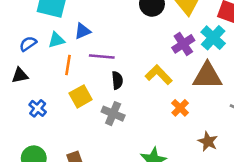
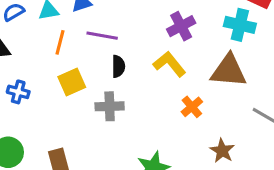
cyan cross: (213, 38) -> (240, 25), turned -35
purple cross: (183, 44) -> (181, 26), moved
blue cross: (38, 108) -> (18, 92), turned -30
gray cross: (113, 114) -> (110, 106), turned -30

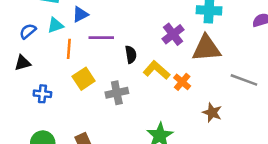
purple cross: (181, 26) -> (173, 34), moved
yellow L-shape: (169, 64) -> (157, 70), moved
black semicircle: (118, 66) -> (131, 54), moved

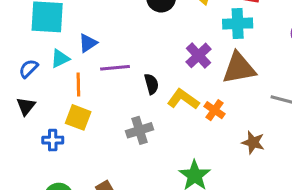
black triangle: (23, 63) -> (26, 106), turned -30
yellow square: (84, 79) -> (78, 117), moved, turned -30

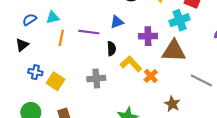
cyan cross: (238, 24) -> (180, 20), turned -30
blue triangle: (88, 43) -> (117, 22), moved
purple cross: (198, 55) -> (148, 36), turned 30
yellow square: (78, 117) -> (55, 81), moved

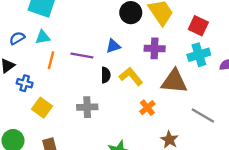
cyan cross: (180, 20) -> (199, 55), moved
purple cross: (148, 36) -> (155, 48), moved
yellow L-shape: (131, 64) -> (131, 76), moved
blue cross: (35, 72) -> (25, 83), moved

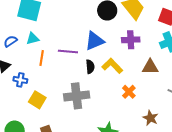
blue triangle: (113, 46) -> (95, 41), size x1.5
brown triangle: (174, 81) -> (150, 67), size x0.7
gray cross: (87, 107) -> (77, 96), size x1.4

